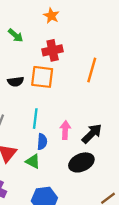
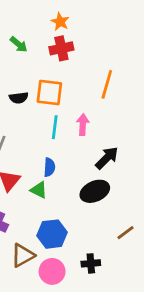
red cross: (53, 50) -> (61, 48), moved
cyan line: (35, 119) -> (55, 127), moved
pink arrow: (65, 130) -> (83, 125), moved

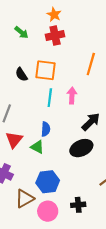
black semicircle: (19, 98) -> (21, 74), turned 64

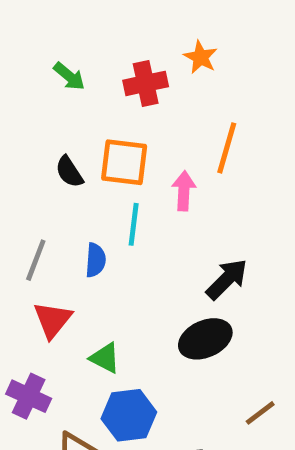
orange star: (54, 15) -> (201, 57), moved
pink arrow: (72, 95) -> (184, 191), moved
blue semicircle: (46, 129) -> (95, 260), moved
green triangle: (37, 147) -> (105, 358), moved

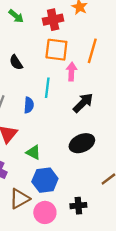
orange square: (124, 162) -> (56, 50), moved
black arrow: (227, 279) -> (83, 103), moved

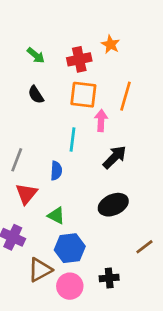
black semicircle: (16, 62) -> (36, 95), moved
blue semicircle: (29, 105) -> (56, 171), moved

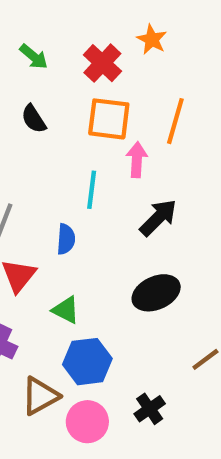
red cross: (79, 59) -> (102, 63), turned -35
black cross: (109, 278) -> (150, 409), turned -30

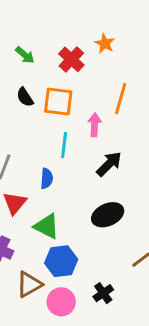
orange square: (109, 119) -> (58, 102), moved
green triangle: (66, 310) -> (47, 226), size x1.4

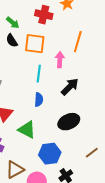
green arrow: (25, 55) -> (13, 23), moved
red cross: (71, 59) -> (44, 15), turned -30
blue semicircle: (47, 178) -> (39, 100), moved
blue hexagon: (61, 261) -> (50, 154), moved

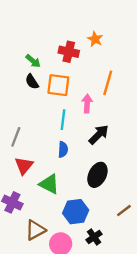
black ellipse: (69, 122) -> (97, 175), turned -40

